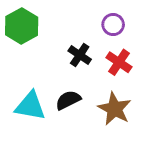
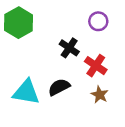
red cross: (119, 62) -> (96, 66), moved
brown star: (115, 109) -> (100, 95), size x0.6

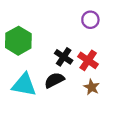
green hexagon: (19, 23) -> (18, 41), moved
black cross: (69, 48) -> (64, 57), moved

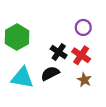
purple circle: (90, 20) -> (83, 27), moved

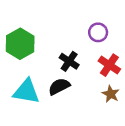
red cross: (81, 55) -> (109, 65), moved
brown star: (84, 80) -> (111, 94), moved

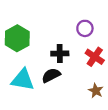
black cross: (69, 61) -> (60, 54), turned -35
brown star: (111, 94) -> (96, 91), moved

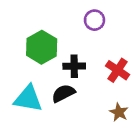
purple circle: (85, 28) -> (94, 20), moved
green hexagon: (17, 38) -> (42, 47), moved

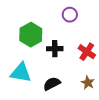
black semicircle: (63, 93) -> (52, 84), moved

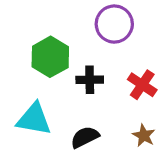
purple circle: (70, 15) -> (114, 24), size x1.5

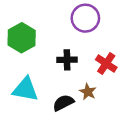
green hexagon: (50, 57) -> (22, 38), moved
brown star: (144, 136) -> (88, 92), moved

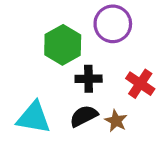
green hexagon: (22, 38) -> (63, 45), moved
black semicircle: (63, 103) -> (84, 116), moved

